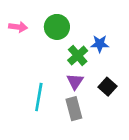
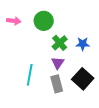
blue star: (100, 44) -> (83, 44), moved
black square: (108, 87) -> (83, 79), moved, size x1.5

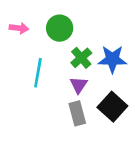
blue star: (83, 44) -> (112, 59), size x1.5
cyan line: (30, 75) -> (38, 73), moved

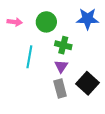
green cross: (81, 58) -> (63, 45), turned -35
blue star: (112, 59) -> (88, 19), moved

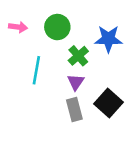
blue star: (88, 19) -> (108, 39), moved
green cross: (63, 45) -> (78, 56), turned 35

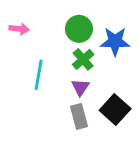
green circle: (57, 27) -> (79, 29), moved

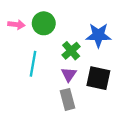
green circle: (79, 29) -> (44, 23), moved
black square: (115, 110) -> (98, 78), moved, turned -30

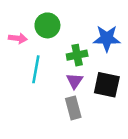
pink arrow: (16, 25) -> (18, 38), moved
green cross: (71, 51) -> (77, 55), turned 30

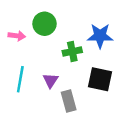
cyan line: (36, 69) -> (20, 79), moved
purple triangle: (75, 81) -> (51, 80), moved

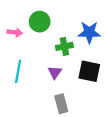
purple triangle: (51, 80) -> (55, 72), moved
gray rectangle: (69, 101) -> (61, 104), moved

